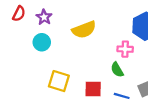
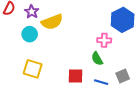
yellow semicircle: (84, 30) -> (52, 22), moved
yellow square: (59, 81) -> (33, 69), moved

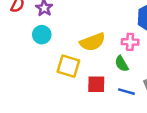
yellow semicircle: (52, 22) -> (93, 42), moved
yellow square: (33, 69) -> (68, 66), moved

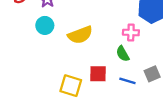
yellow semicircle: (93, 42) -> (80, 35), moved
yellow square: (68, 66) -> (71, 86), moved

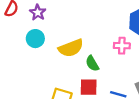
green semicircle: (123, 54) -> (92, 63), moved

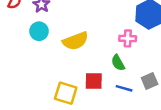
green semicircle: (92, 63) -> (118, 63), moved

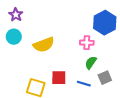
green semicircle: (118, 63) -> (91, 63), moved, turned 64

